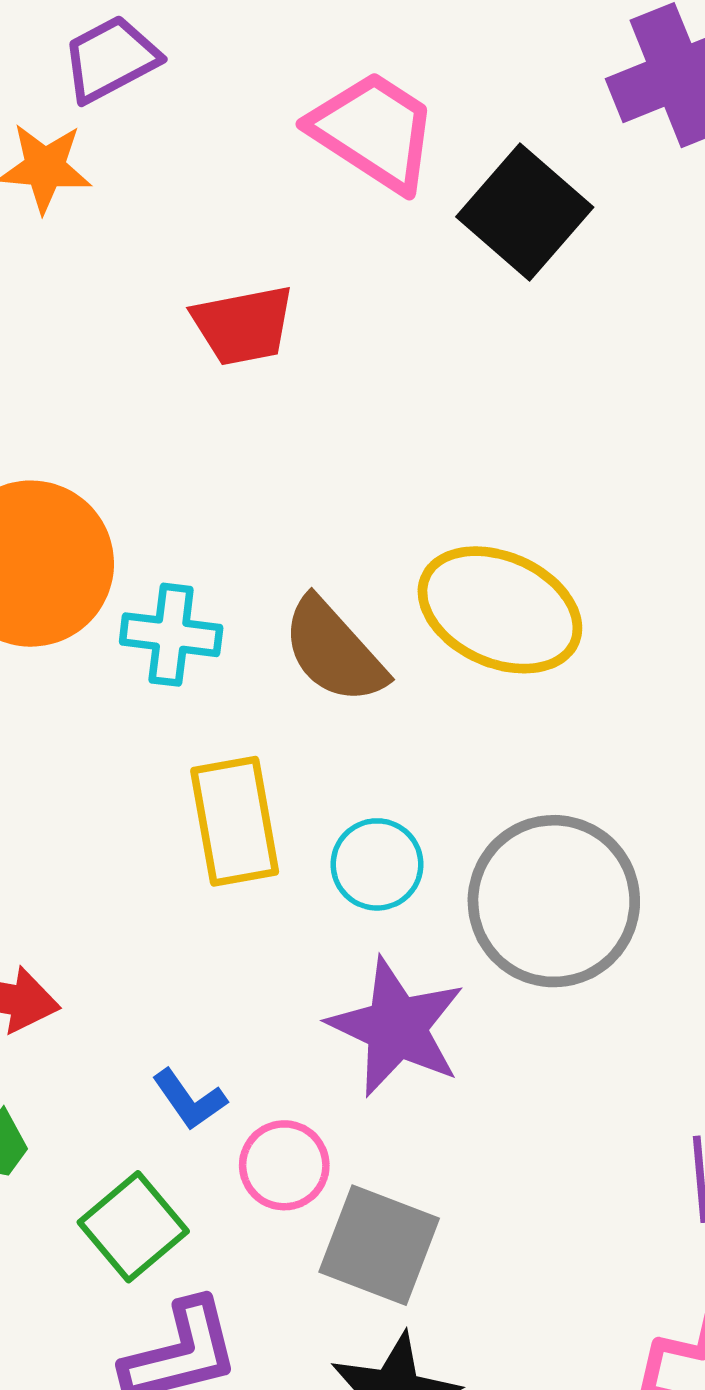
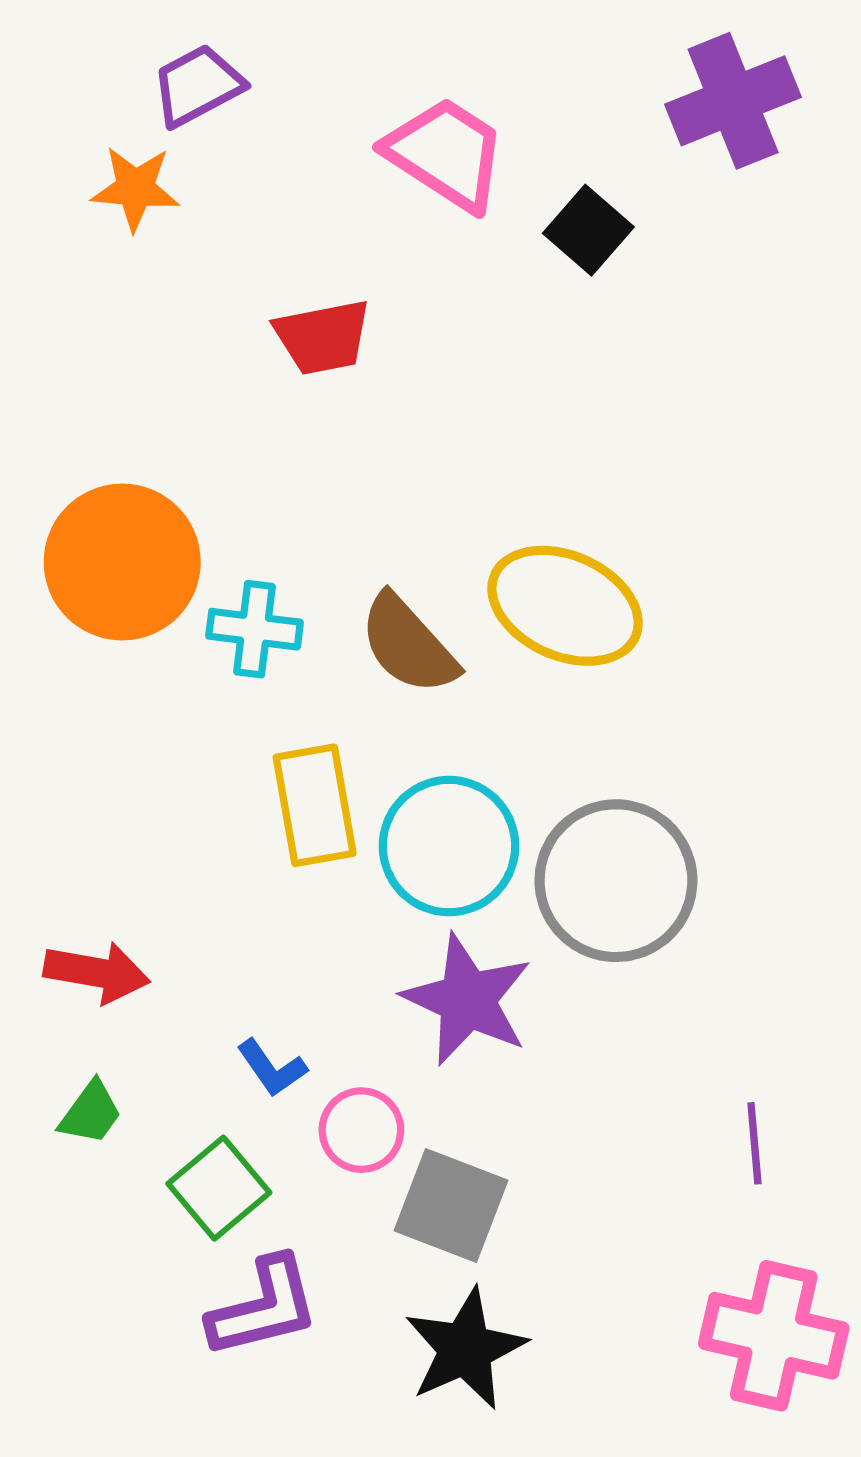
black square: (525, 212) -> (588, 230), size x0.7
cyan circle: (377, 864) -> (449, 846), size x1.6

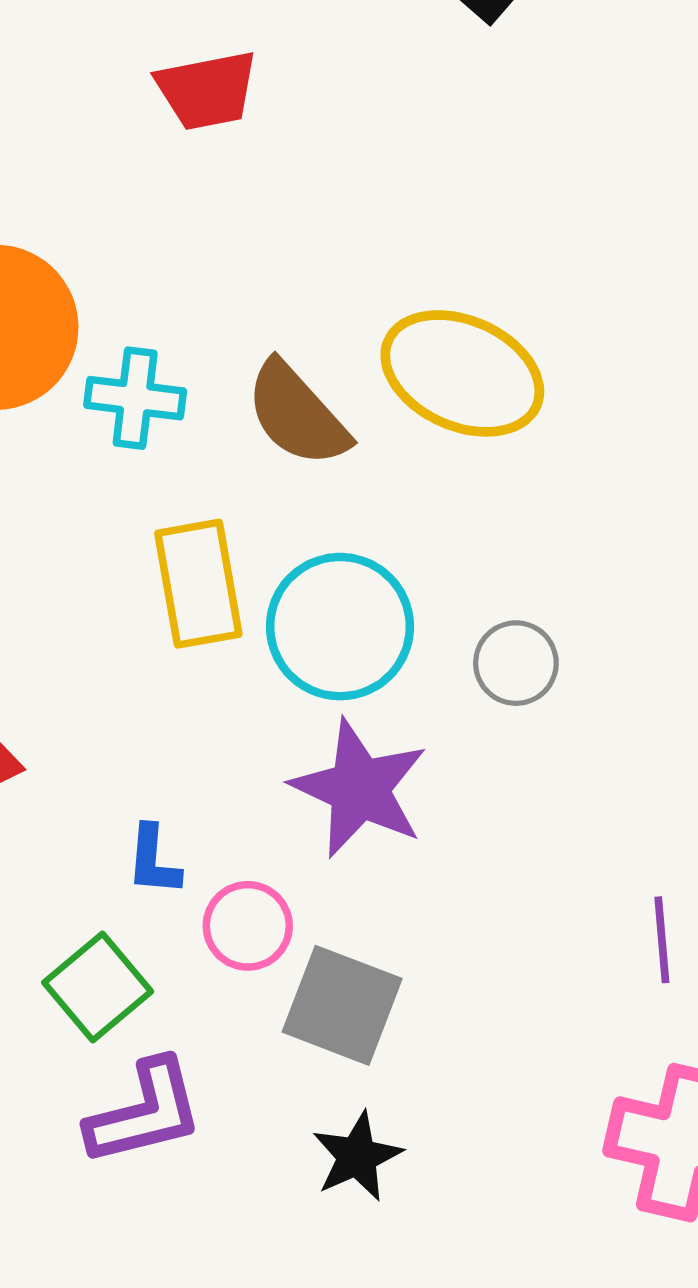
gray circle: (616, 881) -> (516, 663), size x0.5
blue L-shape: (272, 1068) -> (153, 860), turned 40
black star: (465, 1349) -> (357, 1157), size x0.7

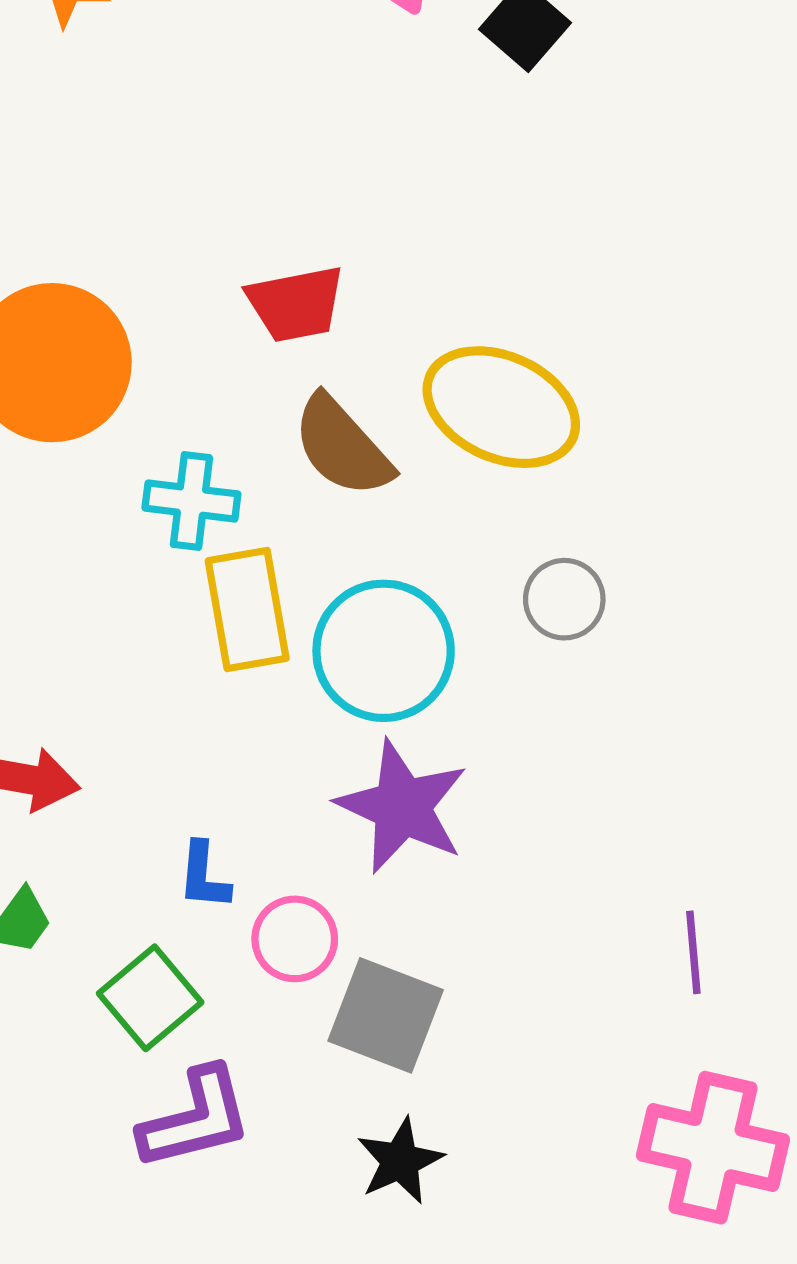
red trapezoid: (207, 90) -> (296, 304), moved
cyan cross: (135, 398) -> (191, 501), moved
gray circle: (516, 663) -> (564, 599), moved

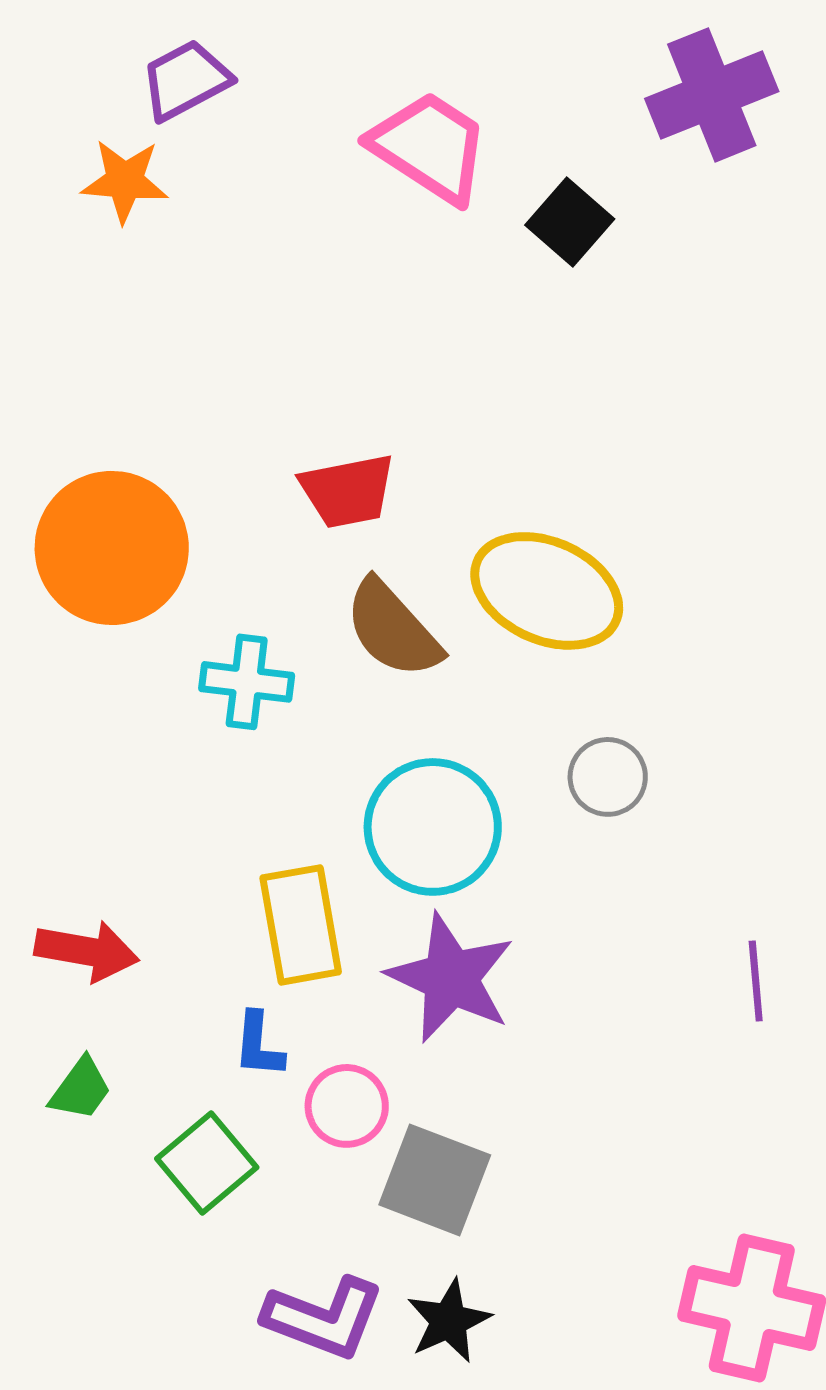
yellow rectangle: (247, 609) -> (301, 925), moved
purple line: (693, 952) -> (756, 981), moved
purple L-shape: (196, 1119) -> (324, 1318), moved, turned 35

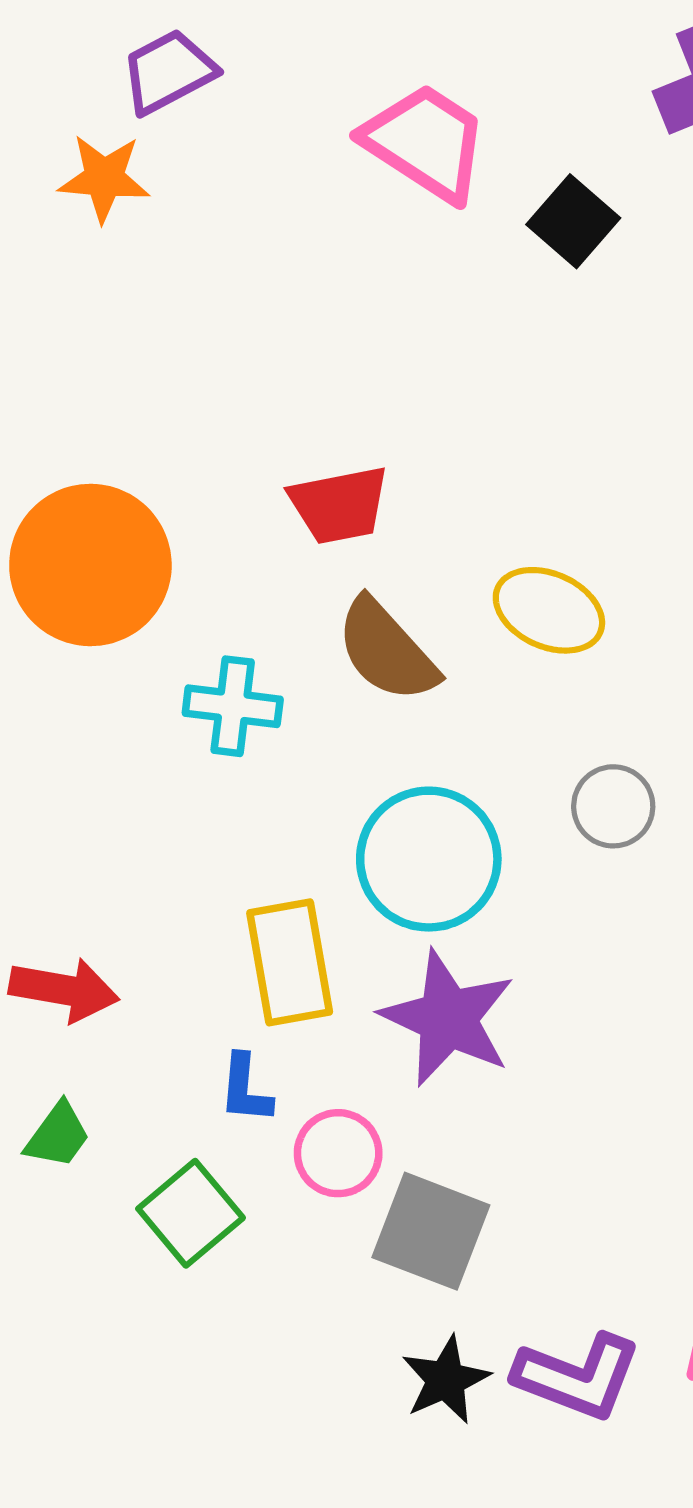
yellow ellipse: (547, 591) -> (549, 610), size x0.7
purple L-shape: (324, 1318) -> (577, 1377), moved

